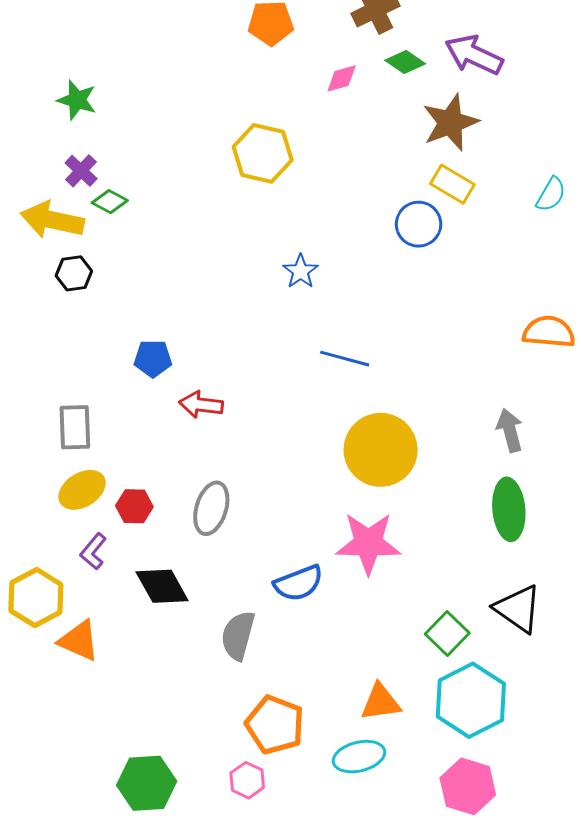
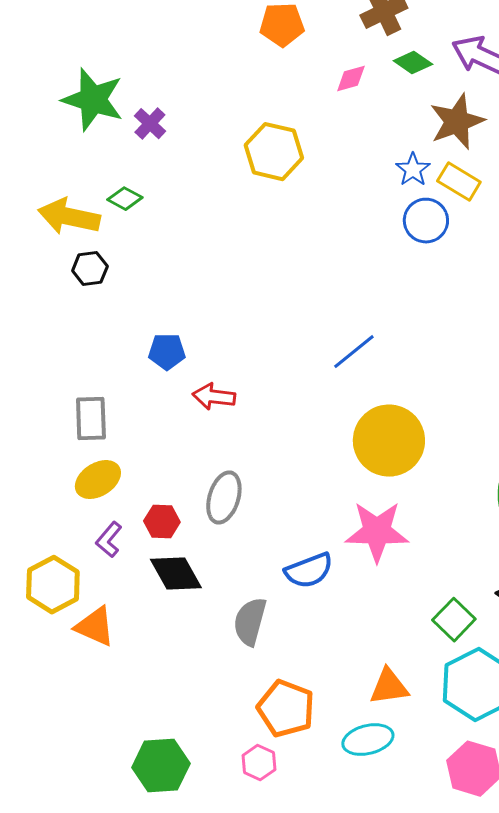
green star: (77, 100) -> (93, 100), size x1.6
purple cross: (81, 171) -> (150, 124), moved
blue star: (301, 271) -> (413, 170), moved
blue line: (345, 359) -> (354, 352), turned -54
red hexagon: (134, 506) -> (162, 522), moved

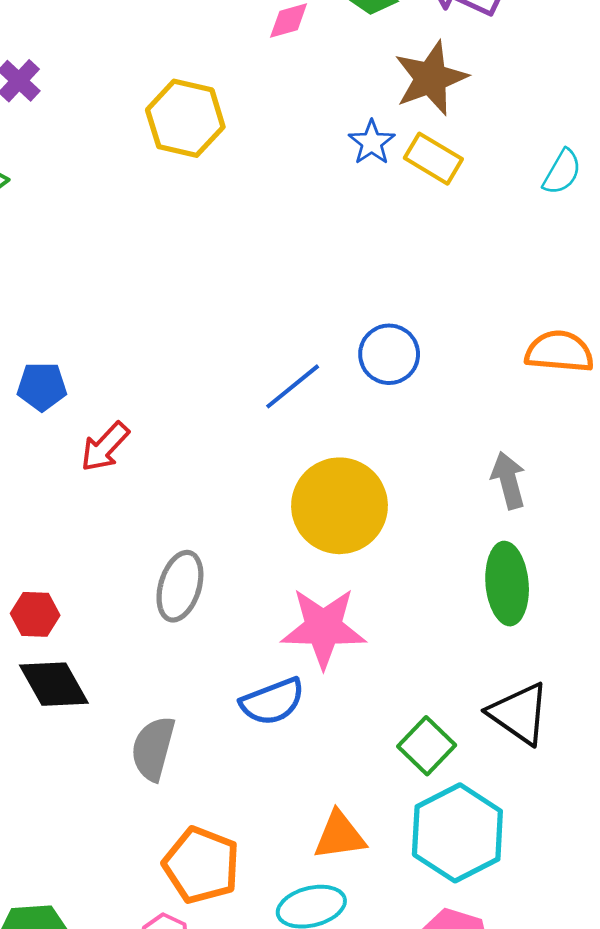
blue circle: (426, 221) -> (389, 354), moved
red arrow: (214, 397) -> (105, 447), turned -54
gray ellipse: (224, 498) -> (180, 586), moved
blue semicircle: (309, 571) -> (272, 702), moved

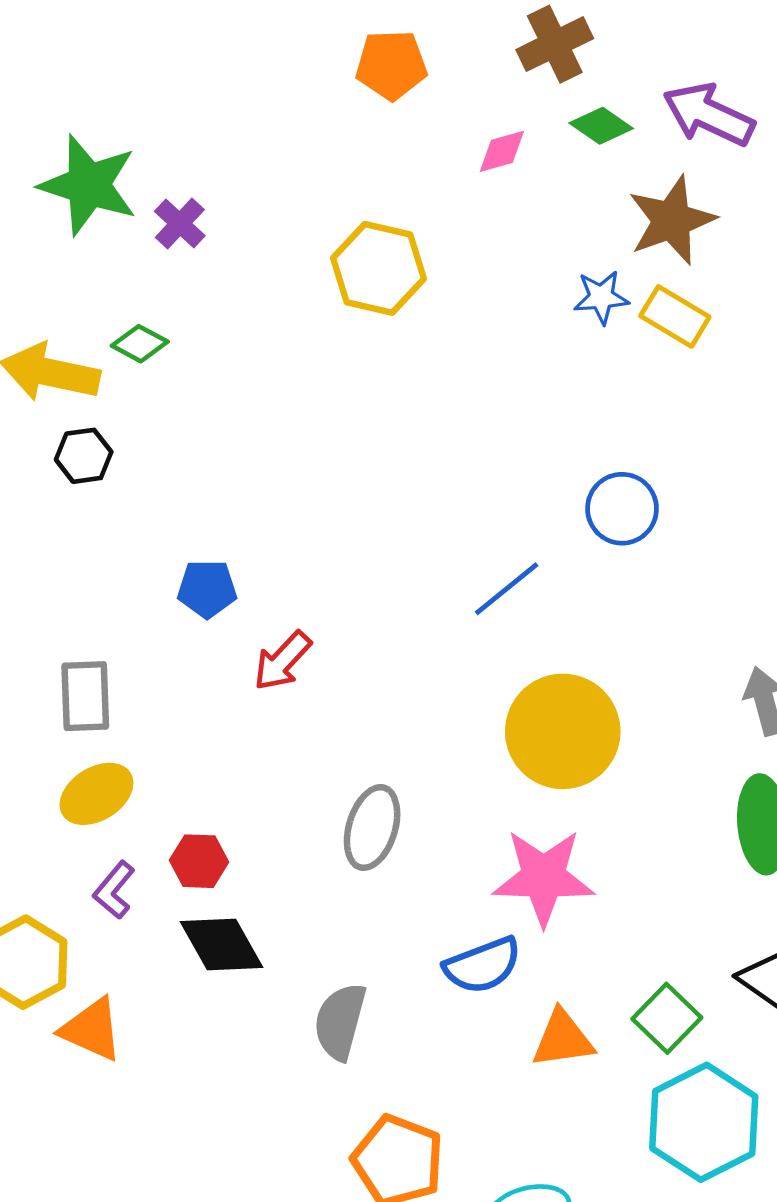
blue star: (372, 142) -> (601, 297), turned 30
blue circle: (389, 354) -> (622, 509), moved
orange triangle: (339, 836) -> (563, 1039), moved

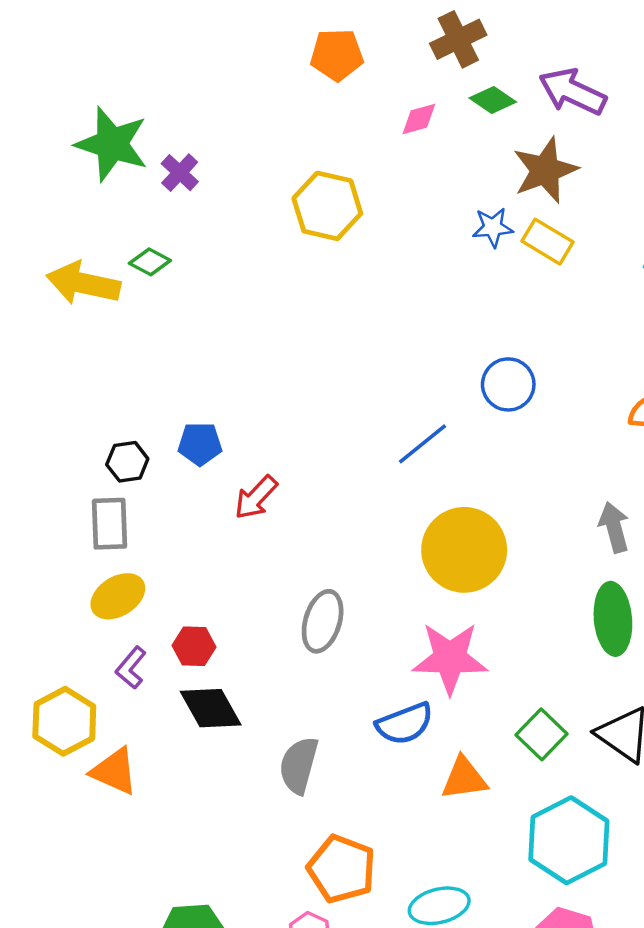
black hexagon: (84, 456) -> (127, 462), moved
green square: (667, 1018) -> (542, 734), moved

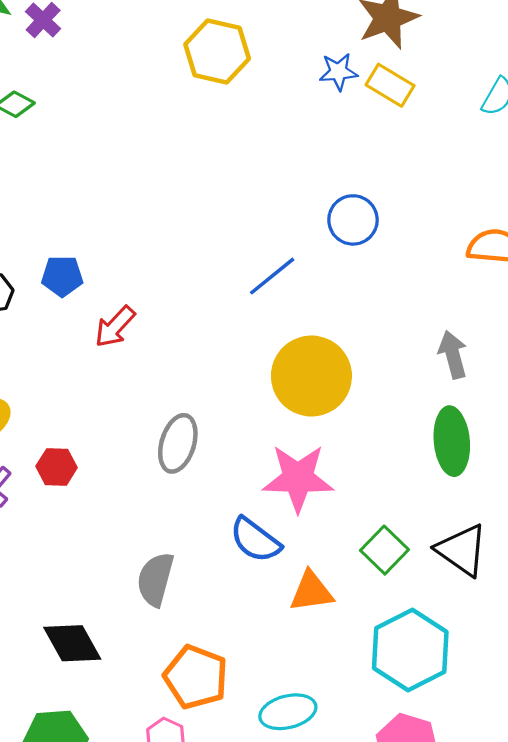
yellow hexagon: (327, 206) -> (217, 51), moved
black diamond: (211, 708) -> (72, 643), moved
blue semicircle: (405, 724) -> (255, 540), turned 58

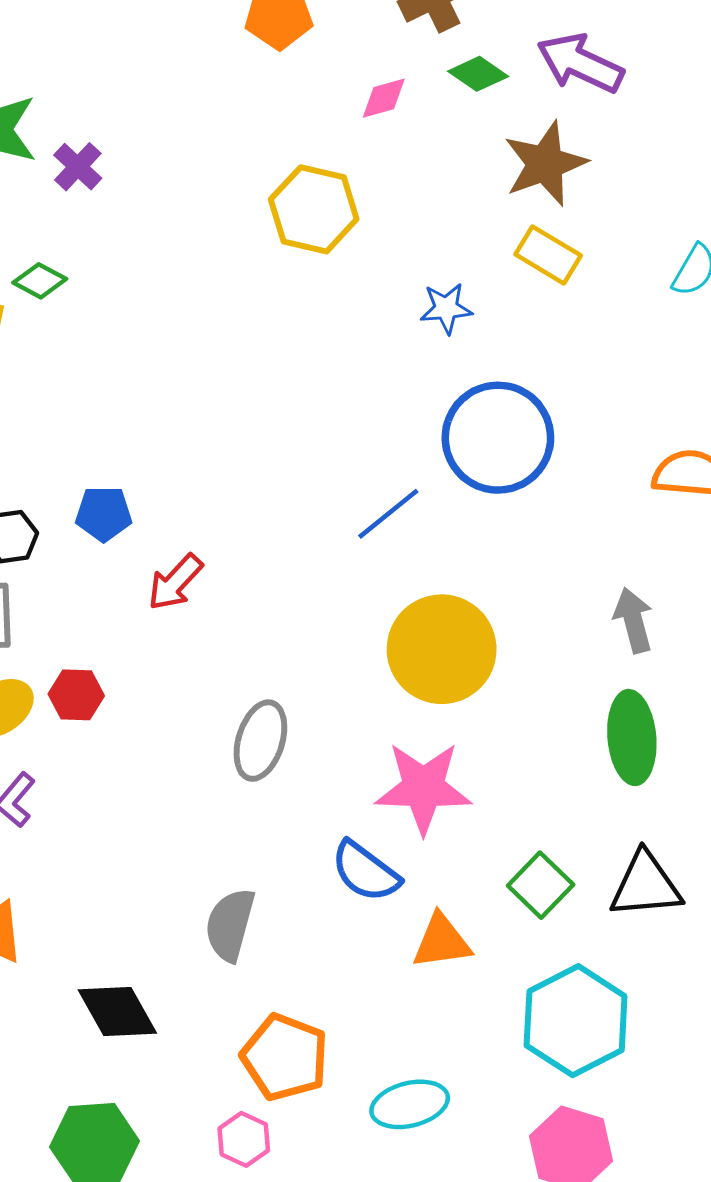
blue star: (338, 72) -> (446, 308), moved
blue circle: (353, 220) -> (498, 438), size x1.6
red hexagon: (57, 467) -> (76, 695), moved
black triangle: (462, 550) -> (646, 885), turned -40

